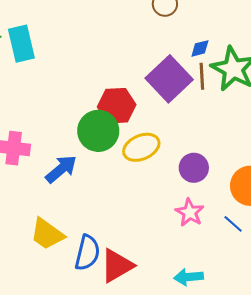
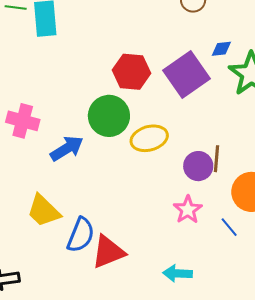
brown line: (202, 76) -> (217, 159), moved
red hexagon: (117, 106) -> (131, 72), moved

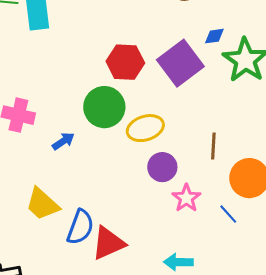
blue arrow: (67, 148) -> (63, 141), size x0.7
purple circle: (198, 166) -> (162, 167), moved

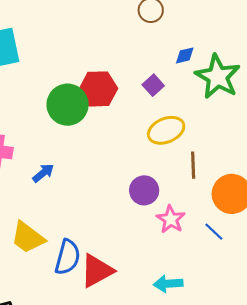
purple square: (180, 63) -> (153, 85), size x0.5
green circle: (104, 107) -> (68, 105), moved
yellow ellipse: (145, 128) -> (166, 130), moved

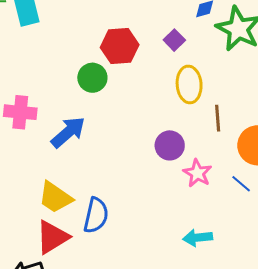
green circle: (68, 105) -> (92, 78), moved, size x0.7
yellow ellipse: (166, 130) -> (189, 84), turned -69
blue arrow: (43, 173) -> (68, 132), size x1.6
red triangle: (97, 271) -> (52, 237), moved

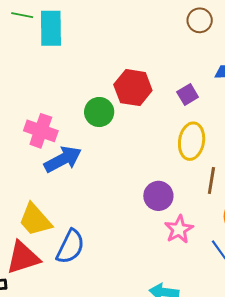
pink cross: (20, 112) -> (41, 131), moved

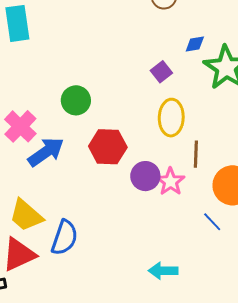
red hexagon: (133, 88) -> (108, 147), moved
pink cross: (41, 131) -> (20, 126), turned 32
pink star: (179, 229) -> (170, 182), moved

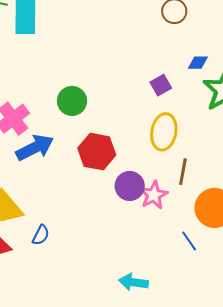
blue semicircle: (65, 238) -> (41, 235), size x0.6

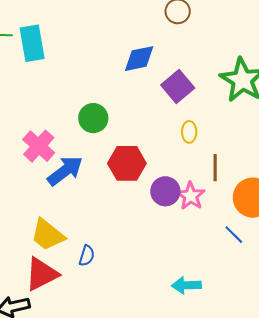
blue diamond: (198, 63) -> (139, 59), moved, size x1.6
purple square: (161, 85) -> (178, 86), size x1.5
yellow ellipse: (164, 132) -> (189, 132), size x0.6

